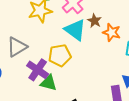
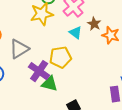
cyan triangle: (75, 30) -> (76, 33), size x0.6

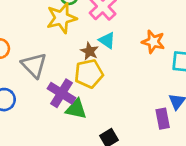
brown star: (94, 24) -> (90, 51), moved
gray triangle: (19, 49) -> (34, 65), turned -40

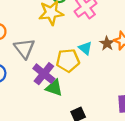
cyan triangle: (107, 40) -> (85, 48), moved
brown star: (90, 51) -> (107, 43), moved

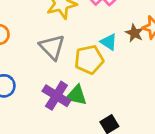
gray triangle: (24, 48) -> (52, 47), moved
purple cross: (44, 74) -> (56, 96), moved

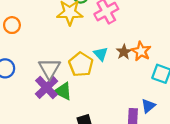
gray triangle: (52, 47) -> (49, 69), moved
yellow pentagon: (89, 60) -> (81, 64), turned 30

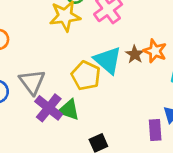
cyan triangle: (101, 54) -> (108, 60), size x1.6
gray triangle: (49, 69) -> (32, 82), moved

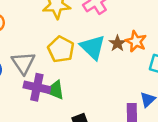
yellow pentagon: (86, 76) -> (61, 49), moved
purple cross: (49, 108) -> (37, 87), turned -30

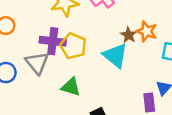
cyan triangle: (93, 47) -> (115, 56), moved
purple cross: (37, 87) -> (53, 41), moved

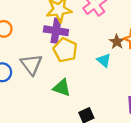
purple cross: (53, 41) -> (56, 31), moved
cyan triangle: (115, 56) -> (104, 60), size x0.6

